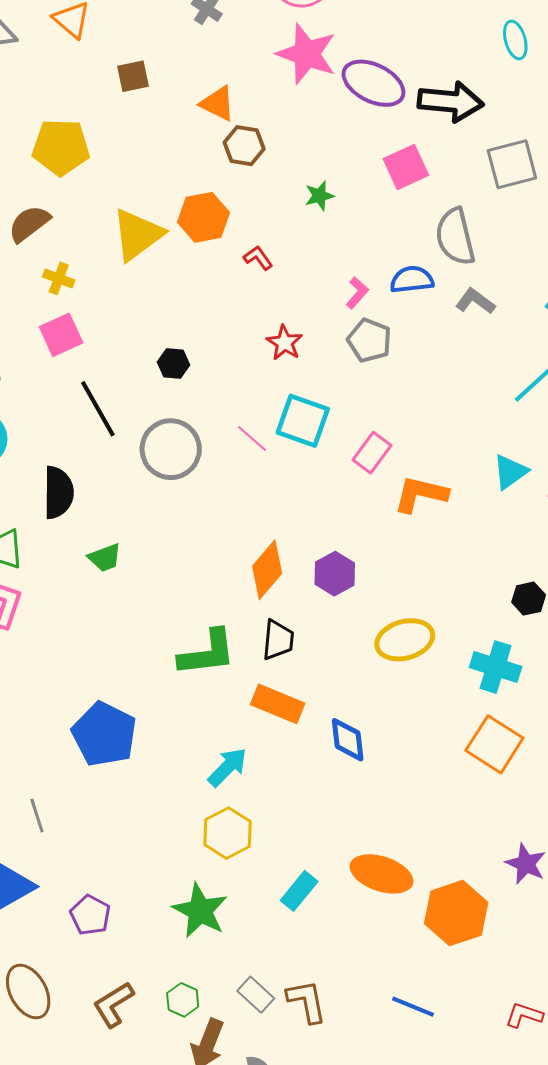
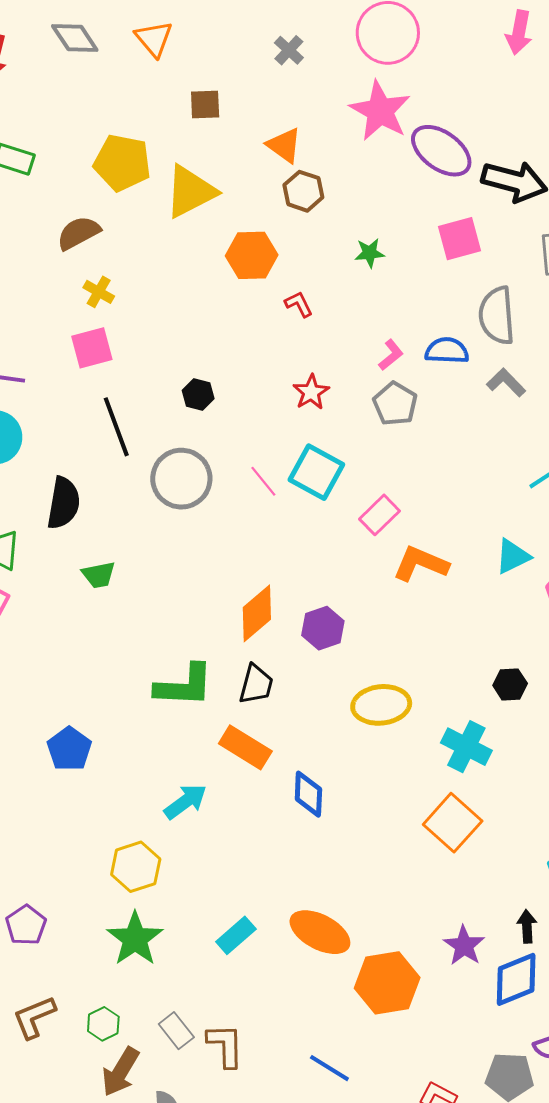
yellow triangle: (137, 235) -> (190, 192), moved
blue pentagon: (104, 734) -> (69, 749), size x0.7
yellow hexagon: (228, 833) -> (136, 867), moved

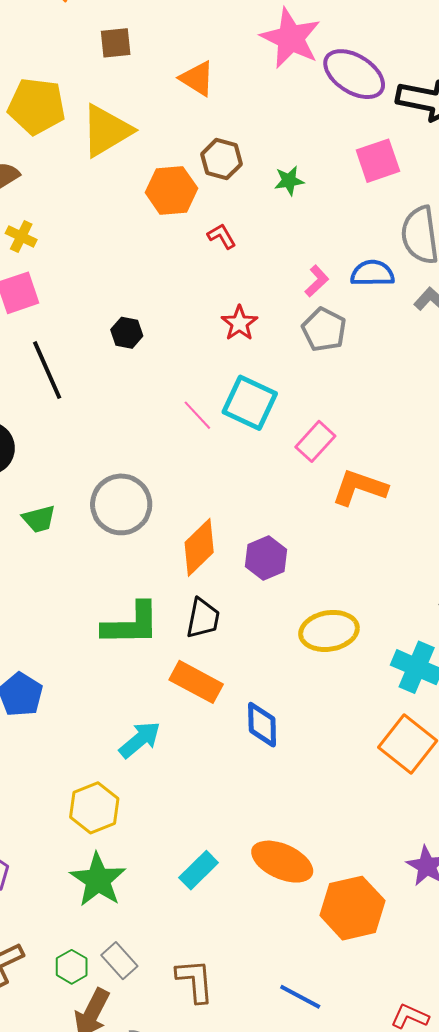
brown hexagon: (303, 191) -> (221, 159), moved
gray circle: (181, 479) -> (121, 504), moved
gray rectangle: (176, 1031) -> (119, 961), moved

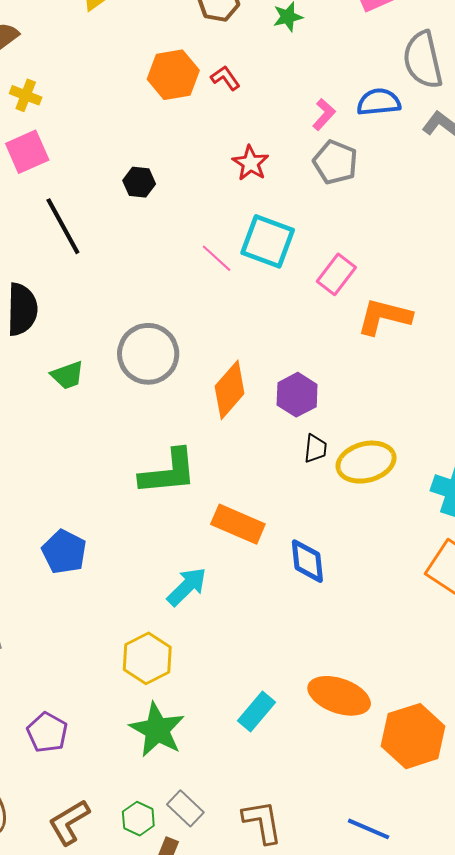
orange hexagon: (171, 190) -> (173, 75), moved
black trapezoid: (203, 618) -> (315, 449), moved, size x0.7

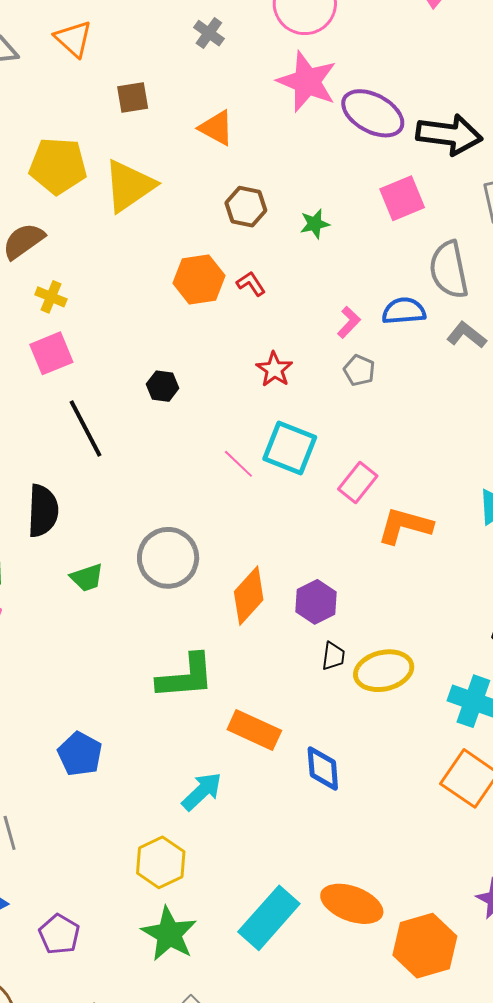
gray pentagon: (335, 162) -> (359, 370), size x0.7
cyan rectangle: (257, 711) -> (269, 918), size x1.6

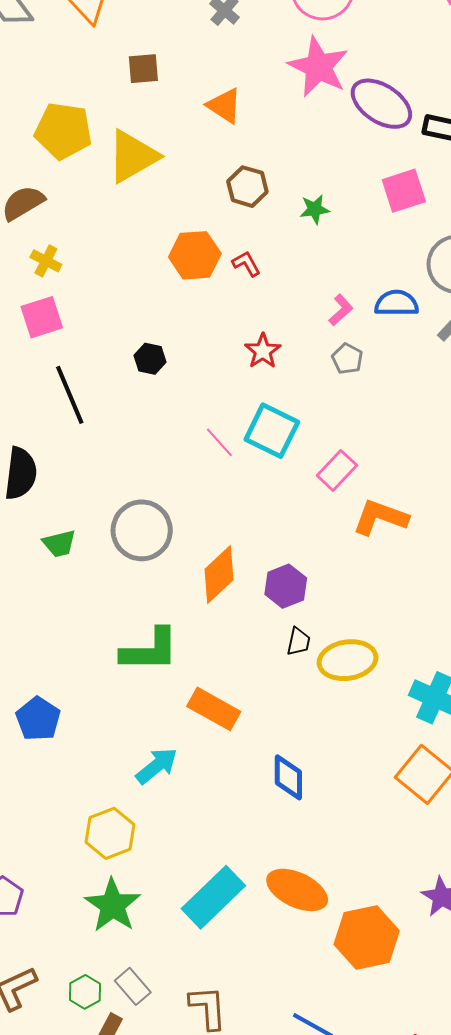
blue diamond: (323, 768) -> (288, 777), moved

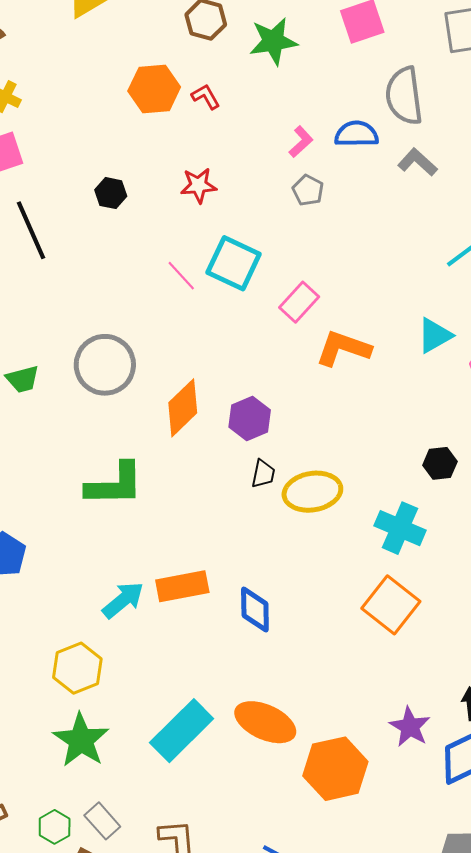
green star: (315, 209) -> (273, 41), size x1.6
red star: (263, 351) -> (198, 185), moved, turned 30
orange rectangle: (214, 709) -> (182, 586), moved, turned -39

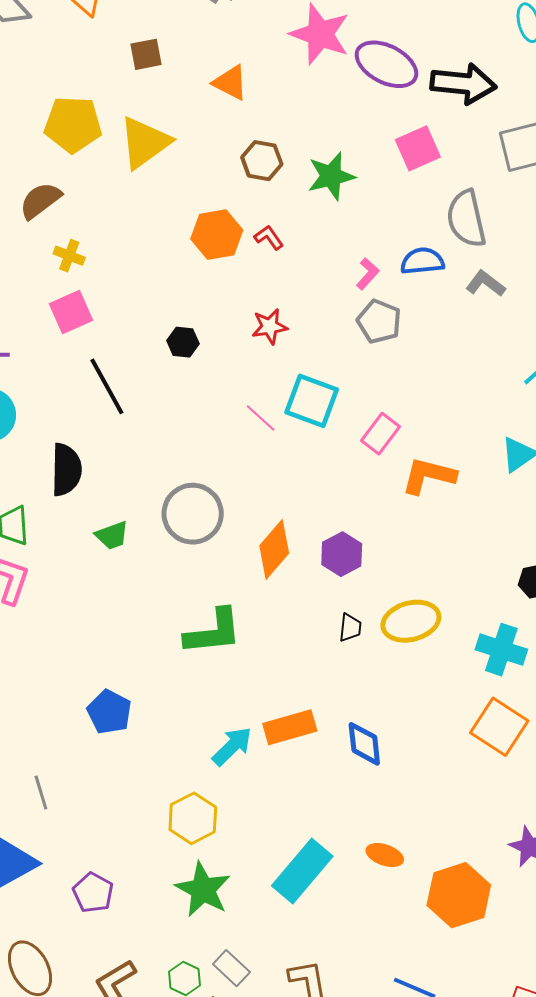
gray pentagon: (308, 190) -> (379, 321), size x1.4
black trapezoid: (263, 474) -> (350, 628), moved
orange ellipse: (265, 722) -> (385, 855), size x0.6

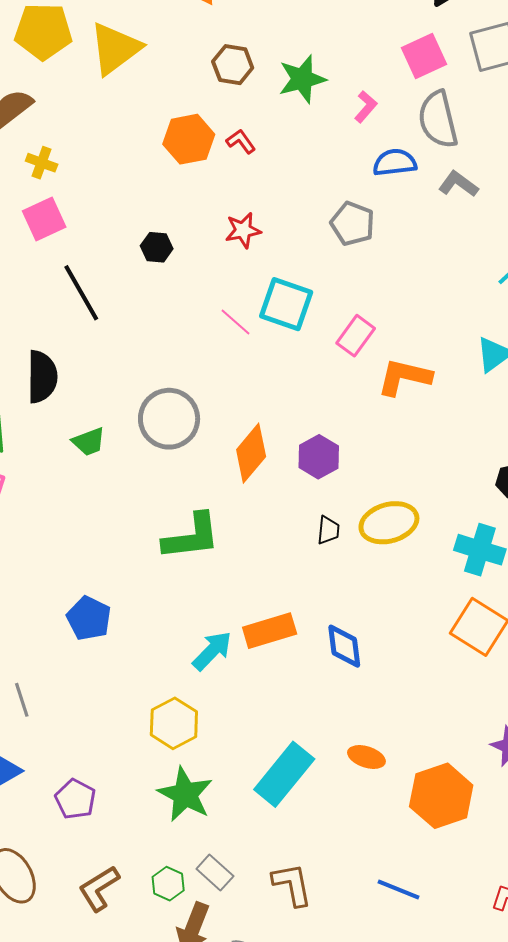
pink square: (418, 148) -> (424, 56), moved
pink L-shape: (368, 274) -> (366, 107), moved

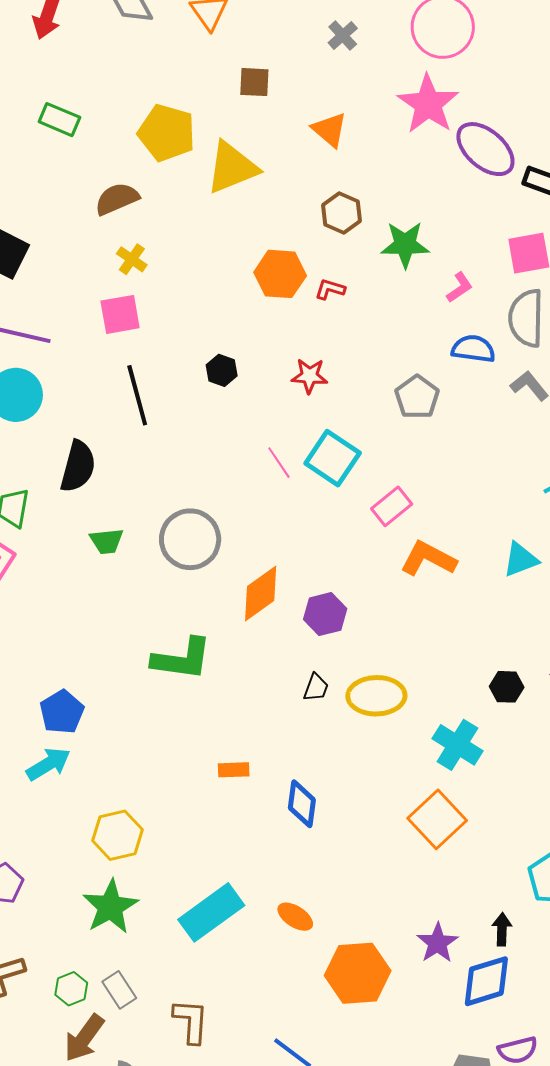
red L-shape: (241, 141) -> (330, 289), turned -52
orange rectangle: (270, 631) -> (234, 770), size x0.6
cyan arrow: (212, 651) -> (48, 764), moved

